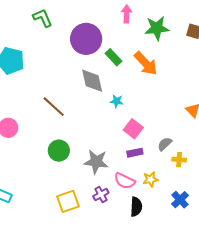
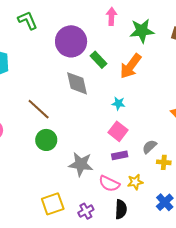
orange arrow: (146, 63) -> (131, 66), turned 80
cyan star: (117, 101) -> (118, 103), moved
green circle: (59, 151) -> (46, 140), moved
purple cross: (101, 195) -> (86, 211), moved

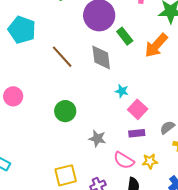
cyan star: (118, 103) -> (122, 91), moved
brown line: (39, 109) -> (62, 57), moved
gray star: (81, 164) -> (97, 138), size x0.7

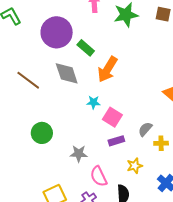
orange arrow: (156, 45) -> (107, 69), moved
pink semicircle: (124, 160) -> (99, 176), moved, turned 45

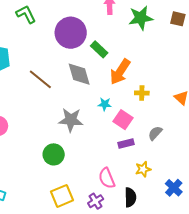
green circle: (42, 133) -> (54, 154), moved
yellow cross: (161, 143) -> (142, 93), moved
gray star: (79, 154) -> (71, 120), moved, size x1.4

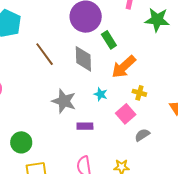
pink square: (123, 120) -> (126, 114), moved
purple rectangle: (126, 144) -> (85, 126), moved
green circle: (54, 154) -> (21, 142), moved

